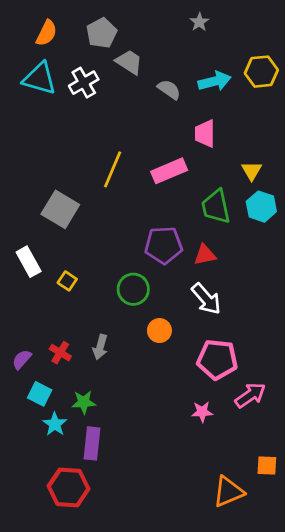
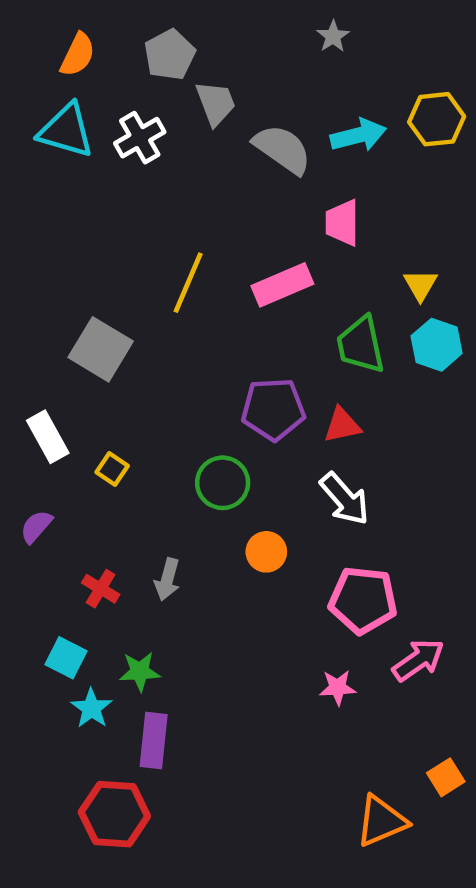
gray trapezoid: (129, 62) -> (216, 103), turned 36
gray semicircle: (169, 90) -> (282, 149), size x1.5
purple semicircle: (22, 359) -> (36, 526), moved
orange square: (267, 465) -> (446, 777), turned -35

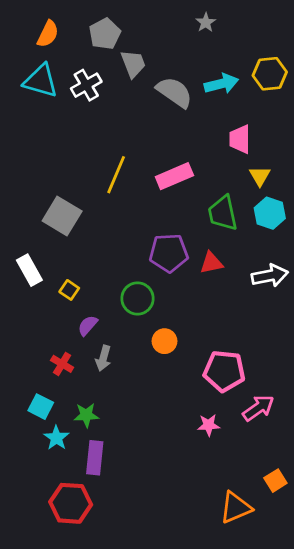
pink trapezoid: (342, 223) -> (240, 139), moved
white arrow: (345, 499) -> (270, 276), moved, turned -60
purple semicircle: (36, 526) -> (88, 325), moved

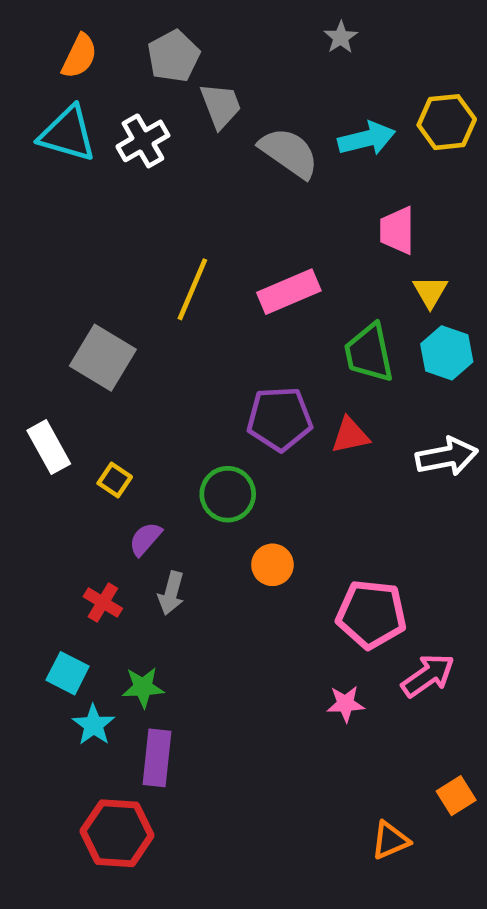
orange triangle: (236, 508) -> (390, 840), size x0.7

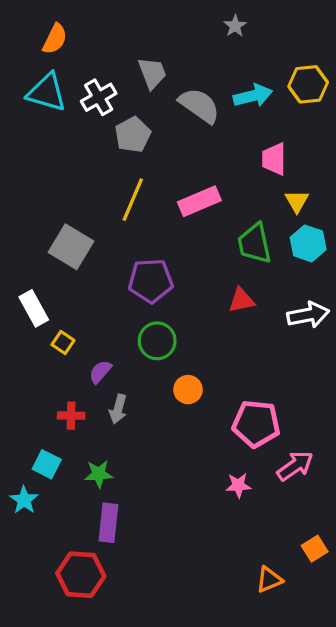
gray pentagon: (174, 56) -> (133, 135), moved
purple pentagon: (280, 419) -> (151, 281), moved
yellow square: (115, 480) -> (63, 342), moved
red cross: (103, 603) -> (71, 416), turned -30
cyan star: (93, 725) -> (24, 500), moved

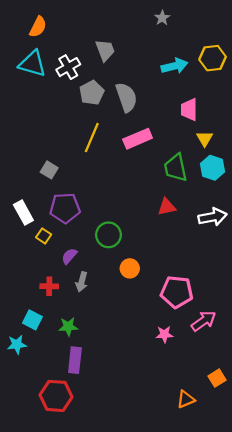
gray semicircle: (199, 105) -> (126, 97), moved, turned 36
gray square: (71, 247) -> (49, 170), size x0.6
purple pentagon: (151, 281) -> (65, 208), moved
cyan star: (24, 500) -> (17, 344), turned 30

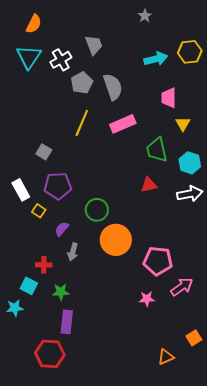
cyan triangle: (32, 64) -> (29, 57), turned 48
cyan hexagon: (213, 168) -> (190, 163), moved
orange circle: (130, 268) -> (116, 240), size x1.8
red cross: (49, 286) -> (44, 265), moved

